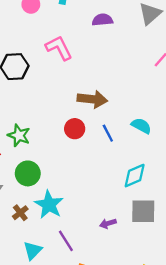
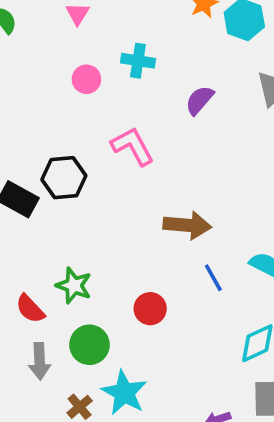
purple semicircle: (102, 20) -> (200, 100), turned -42
red circle: (75, 129) -> (150, 309), moved

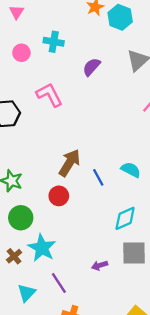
brown arrow: (187, 225) -> (69, 163), moved, turned -64

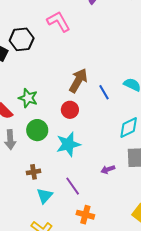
cyan star: (42, 248) -> (68, 144), moved, turned 30
brown cross: (14, 256) -> (34, 172), moved, turned 32

